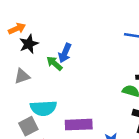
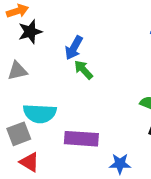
green arrow: (54, 63) -> (83, 70), moved

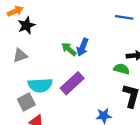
blue arrow: (74, 48) -> (83, 47), moved
purple rectangle: (81, 139) -> (72, 83), moved, turned -40

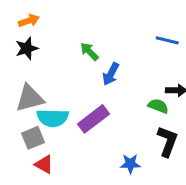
black star: (26, 25) -> (27, 48), moved
green arrow: (69, 49) -> (89, 52), moved
gray triangle: (20, 55) -> (30, 98), moved, size x1.5

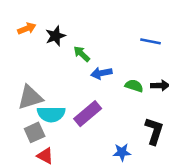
black star: (27, 48) -> (55, 36), moved
blue arrow: (111, 74) -> (101, 73), turned 54
green semicircle: (158, 106) -> (134, 86), moved

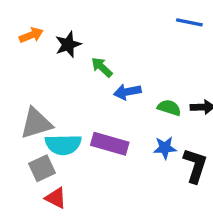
blue line: (150, 41) -> (189, 22), moved
purple rectangle: (88, 114) -> (110, 144), turned 56
blue star: (122, 152) -> (165, 148), moved

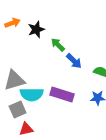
blue arrow: (127, 92) -> (74, 61), turned -126
red triangle: (56, 198) -> (26, 129), turned -40

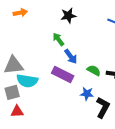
black star: (36, 29) -> (68, 16), moved
purple rectangle: (62, 94) -> (63, 74), moved

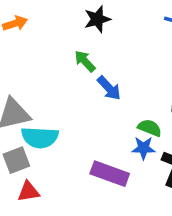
green semicircle: (94, 70) -> (150, 128), moved
purple rectangle: (63, 74) -> (110, 174), moved

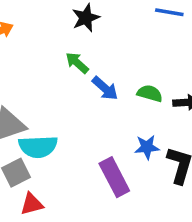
green semicircle: (150, 128) -> (150, 93), moved
purple rectangle: (110, 174) -> (114, 177), turned 48

